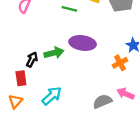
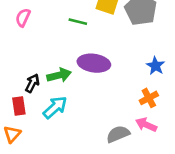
orange cross: (120, 63) -> (149, 98), moved
cyan arrow: (52, 96) -> (55, 107), moved

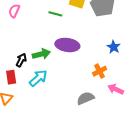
orange cross: (149, 98) -> (100, 71), moved
pink arrow: (146, 125) -> (116, 89), moved

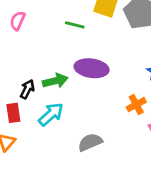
gray semicircle: (85, 98) -> (90, 142), moved

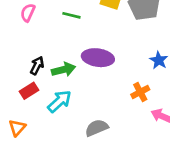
green line: (75, 25) -> (71, 15), moved
black arrow: (27, 89) -> (37, 66), moved
red rectangle: (13, 113) -> (29, 91), moved, turned 66

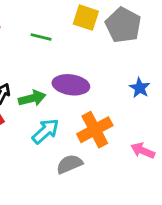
orange cross: (140, 92) -> (95, 130), moved, size x1.6
cyan arrow: (60, 101) -> (46, 131), moved

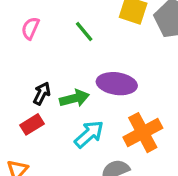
green line: (41, 37) -> (84, 32), turned 36

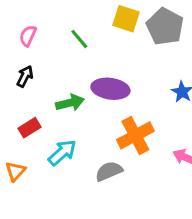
black arrow: (42, 93) -> (25, 76), moved
cyan arrow: (89, 134) -> (62, 153), moved

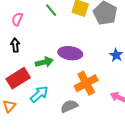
green line: (79, 39) -> (51, 10), moved
black arrow: (25, 76) -> (15, 45), turned -32
red rectangle: (29, 128) -> (18, 78), size x1.6

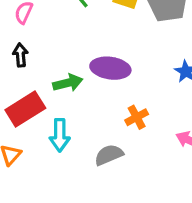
orange cross: (86, 83) -> (137, 117), size x0.6
cyan arrow: (39, 94) -> (60, 135), turned 132

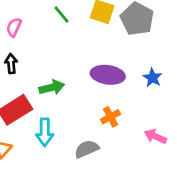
purple ellipse: (110, 68) -> (108, 75), moved

